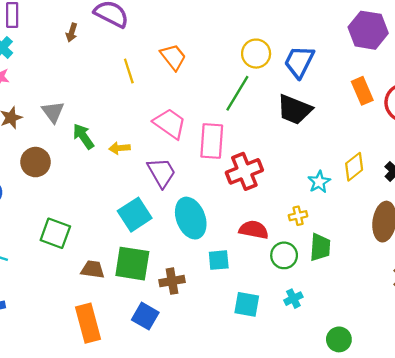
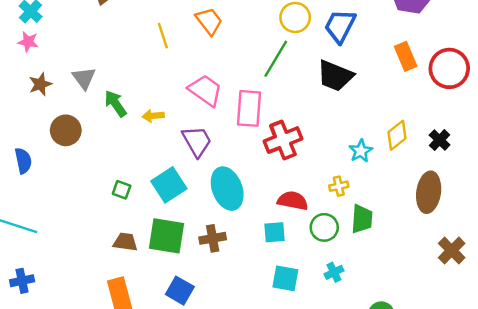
green square: (55, 233) -> (122, 190), moved, size x0.6
cyan square: (219, 260) -> (274, 232), moved
brown cross: (172, 281) -> (213, 238), moved

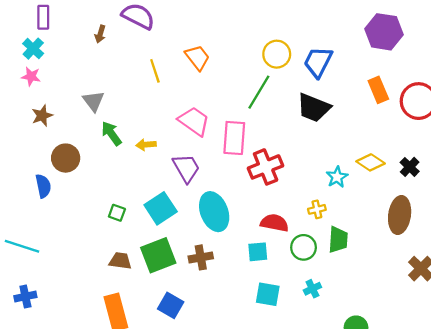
gray triangle: (84, 78) -> (94, 101), moved
yellow diamond: (397, 135) -> (371, 162), turned 72
blue semicircle: (23, 161) -> (43, 186), moved
green square: (166, 236) -> (158, 255), turned -30

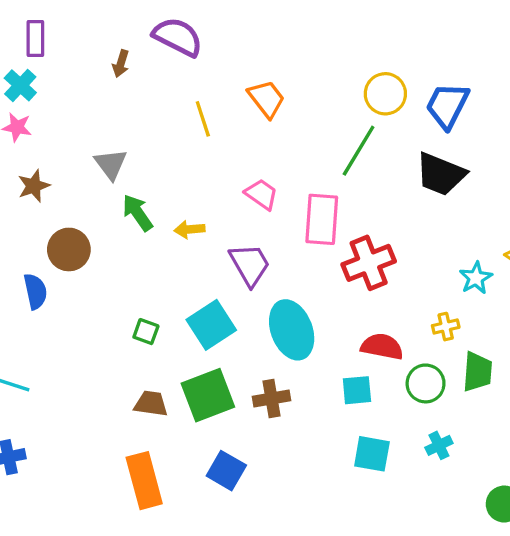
pink trapezoid: (194, 121) -> (261, 194), size x0.7

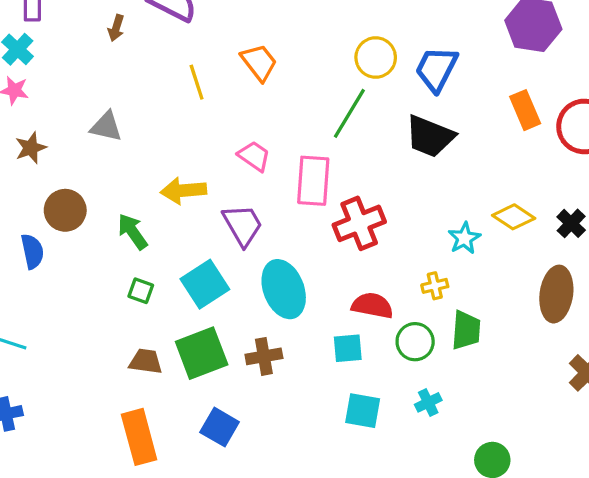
gray triangle: (111, 164) -> (106, 126), turned -40
green arrow: (138, 213) -> (133, 232), moved
yellow arrow: (189, 229) -> (183, 191), size x1.5

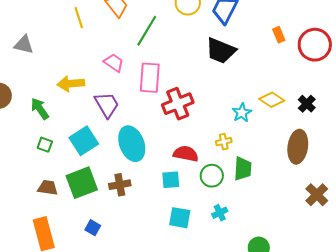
orange rectangle: (525, 110) -> (279, 35), size x0.7
green line: (349, 113) -> (147, 31), moved
blue square: (220, 427) -> (93, 228), size x0.7

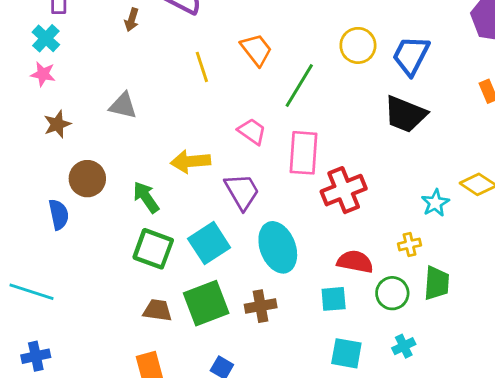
green square: (45, 145) -> (153, 249), size x1.8

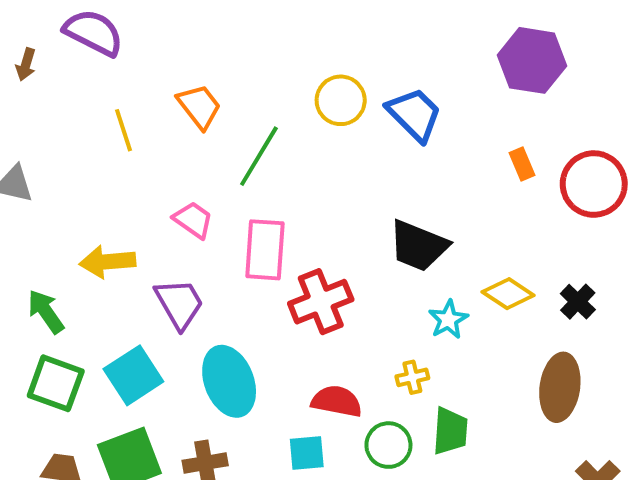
blue trapezoid: (411, 55) -> (414, 114), turned 108
black trapezoid: (405, 114) -> (418, 246), moved

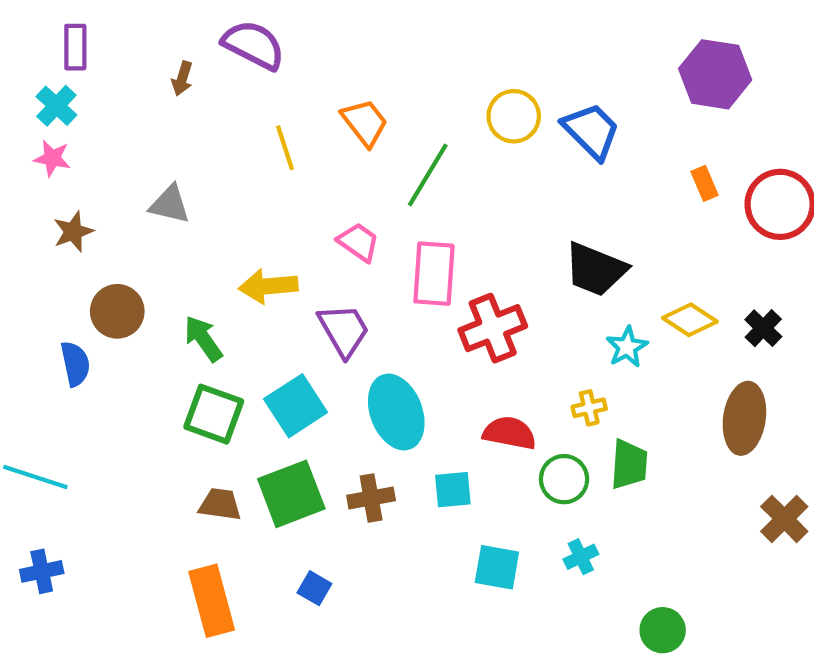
cyan square: (307, 453) -> (453, 490), moved

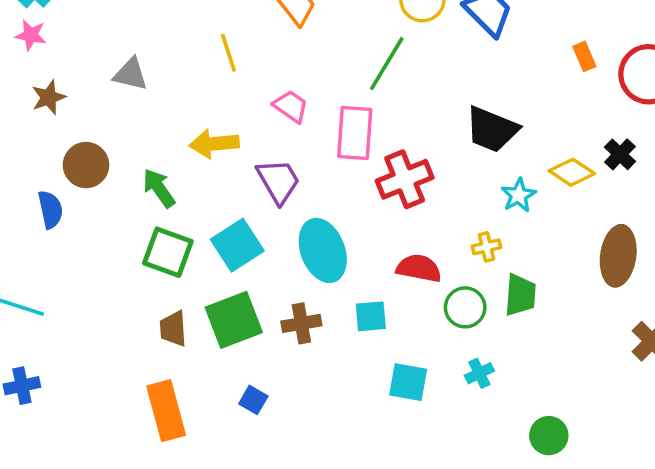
yellow line: (285, 148) -> (228, 53), moved
green line: (428, 175) -> (387, 64), moved
black cross: (763, 328) -> (620, 154), moved
brown trapezoid: (220, 504) -> (173, 329), turned -102

